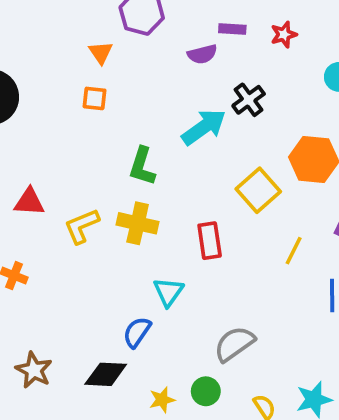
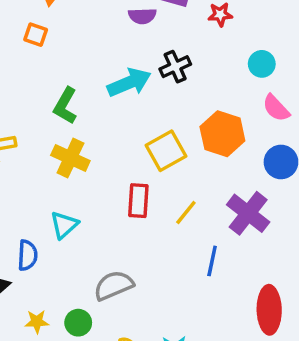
yellow cross: (138, 223) -> (70, 158), moved
red rectangle: (210, 241) -> (138, 201), moved
blue semicircle: (137, 332) -> (28, 255), turned 136

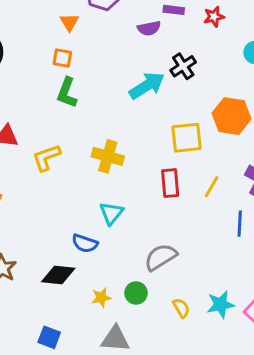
green L-shape: (65, 106) -> (67, 93), moved
yellow square: (166, 151) -> (187, 138), turned 32
blue semicircle: (28, 255) -> (85, 243), turned 115

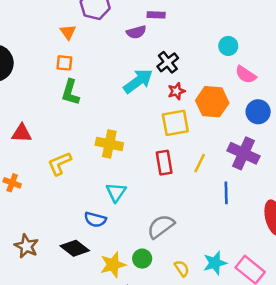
red star: (214, 17) -> (176, 91), moved
yellow L-shape: (46, 157) -> (59, 164), moved
black diamond: (58, 275) -> (75, 248), turned 36
yellow star: (101, 298) -> (113, 265), size x1.5

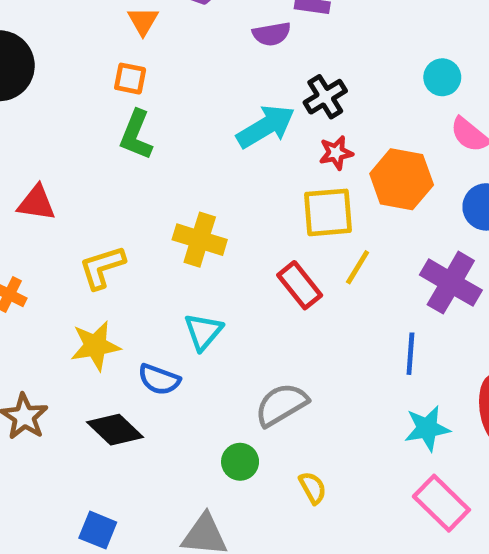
red rectangle: (164, 163) -> (300, 285), turned -35
yellow line: (200, 163) -> (358, 267), moved
cyan star: (215, 263) -> (427, 428), moved
yellow star: (113, 265) -> (95, 346), moved

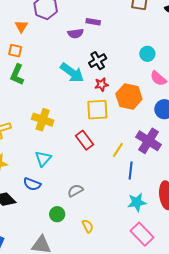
cyan arrow: (266, 127) -> (72, 73), turned 65
yellow line: (358, 267) -> (118, 150), moved
blue semicircle: (159, 379) -> (32, 184), moved
gray semicircle: (281, 405) -> (75, 191), size x0.7

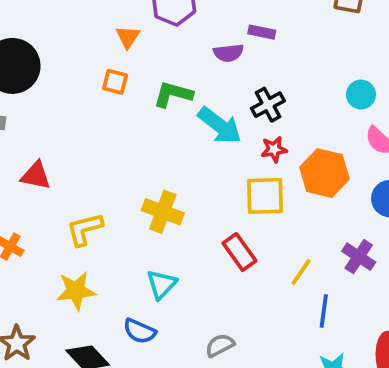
green L-shape: (17, 75) -> (173, 94), moved, turned 80
purple cross: (149, 141) -> (359, 257), size x0.7

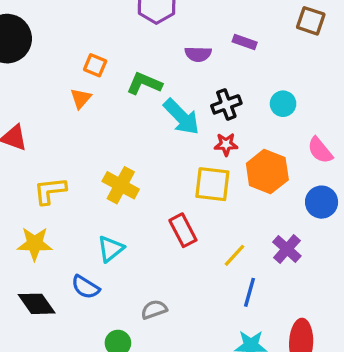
purple rectangle: (262, 32) -> (245, 42), moved
orange triangle: (128, 37) -> (81, 98), moved
cyan circle: (361, 95) -> (283, 104), moved

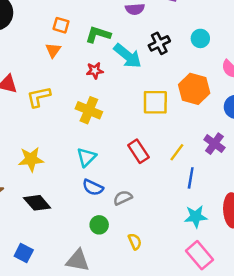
red star: (226, 144) -> (95, 71), moved
yellow L-shape: (50, 191) -> (39, 97), moved
red rectangle: (183, 230) -> (138, 151), moved
blue semicircle: (85, 287) -> (93, 187), moved

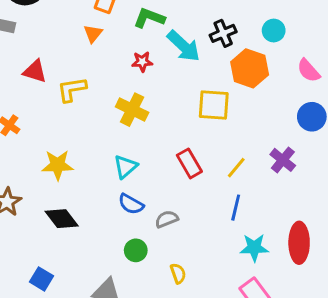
orange hexagon: (194, 89) -> (250, 68), moved
blue line: (191, 178) -> (236, 208), moved

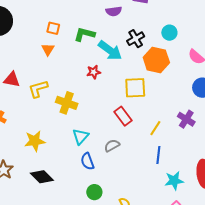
red star: (142, 62) -> (94, 72), moved
yellow cross: (132, 110) -> (67, 103), moved
red rectangle: (189, 163) -> (123, 116), moved
blue semicircle: (131, 204) -> (87, 161), turned 48
gray semicircle: (167, 219) -> (112, 146), moved

